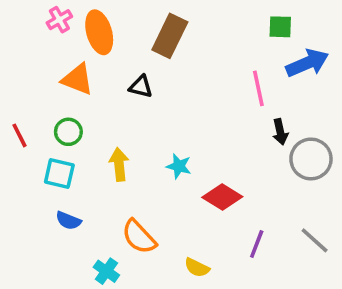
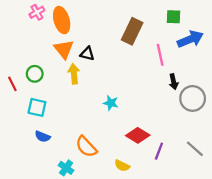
brown rectangle: (170, 36) -> (132, 31), moved
orange triangle: (77, 79) -> (64, 49), moved, turned 30
green circle: (68, 132) -> (35, 74), moved
yellow arrow: (119, 164) -> (74, 74), moved
red diamond: (222, 197) -> (138, 135), moved

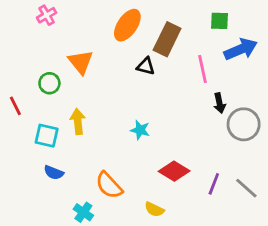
orange ellipse: (62, 20) -> (127, 25), moved, turned 50
black triangle: (87, 54) -> (146, 66), moved
green circle: (35, 74) -> (49, 83), moved
yellow arrow: (74, 74) -> (78, 122), moved
purple line: (159, 151) -> (214, 184), moved

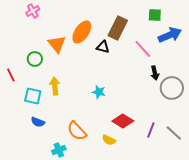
orange ellipse: (127, 25) -> (82, 32), moved
pink line: (202, 69) -> (143, 49), turned -30
yellow semicircle: (154, 209) -> (109, 140), moved
cyan cross: (83, 212) -> (59, 150), turned 32

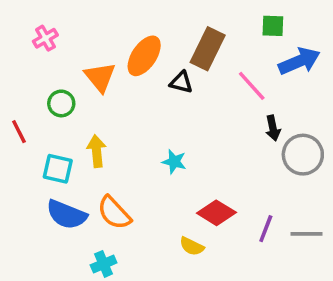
pink cross: (33, 11) -> (45, 38), moved
blue semicircle: (38, 122) -> (67, 215), size x1.6
orange semicircle: (77, 131) -> (114, 213), moved
gray line: (174, 133) -> (306, 234), turned -42

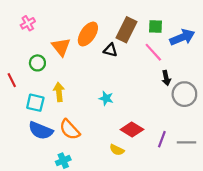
green square: (273, 26) -> (155, 26), moved

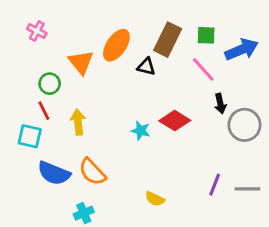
pink cross: (28, 23) -> (37, 31), turned -32
red line: (12, 80) -> (44, 111), moved
cyan square: (35, 103) -> (30, 136), moved
red diamond: (132, 129) -> (175, 121), moved

